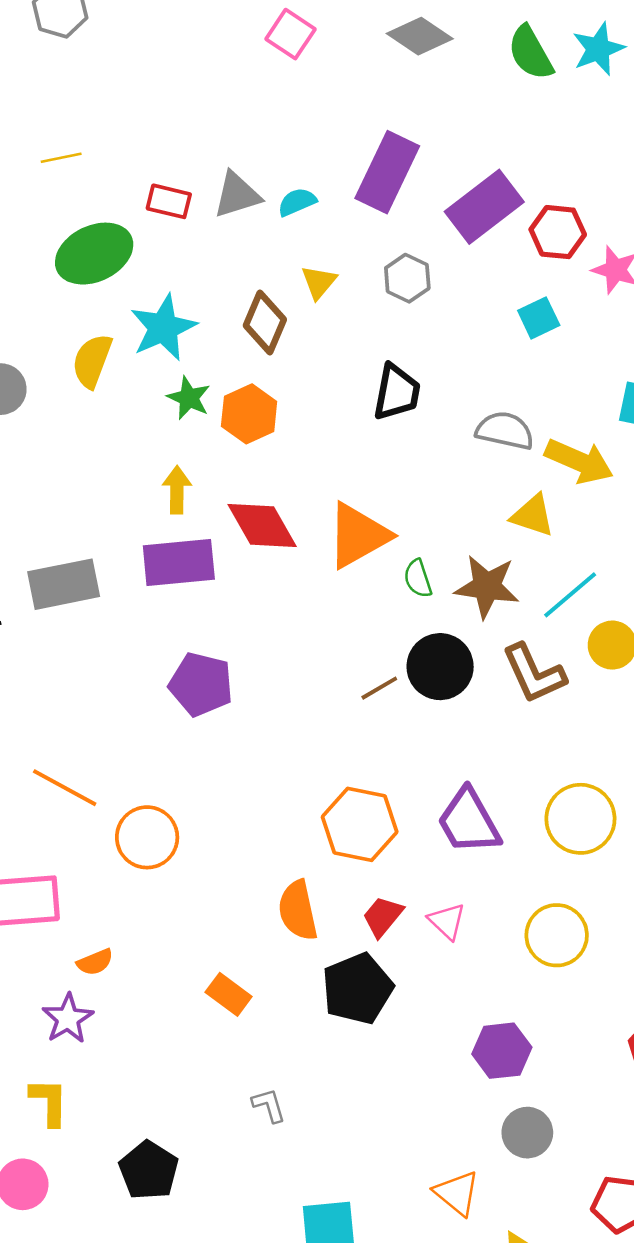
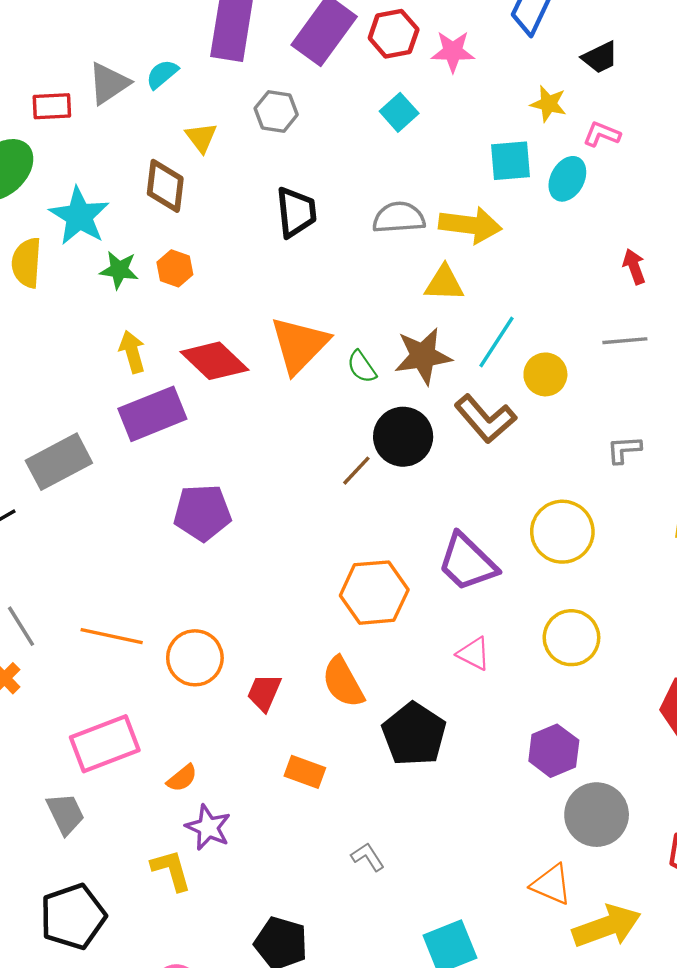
orange hexagon: (249, 414) -> (175, 268), size x0.7
red trapezoid: (383, 916) -> (264, 692), moved
purple star: (68, 1019) -> (208, 827), moved
yellow L-shape: (49, 1102) -> (171, 870), moved
gray circle: (527, 1133) -> (597, 815), size x1.4

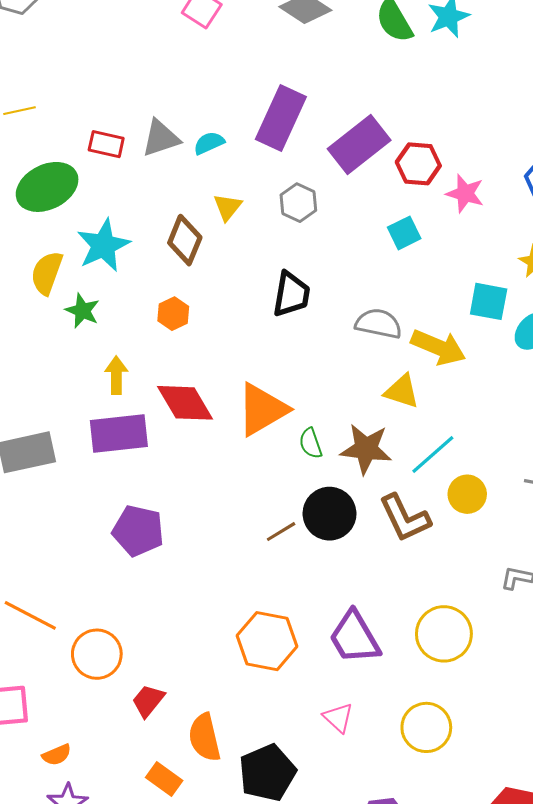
green star: (119, 270) -> (82, 311), moved
orange semicircle: (343, 682) -> (205, 737), moved

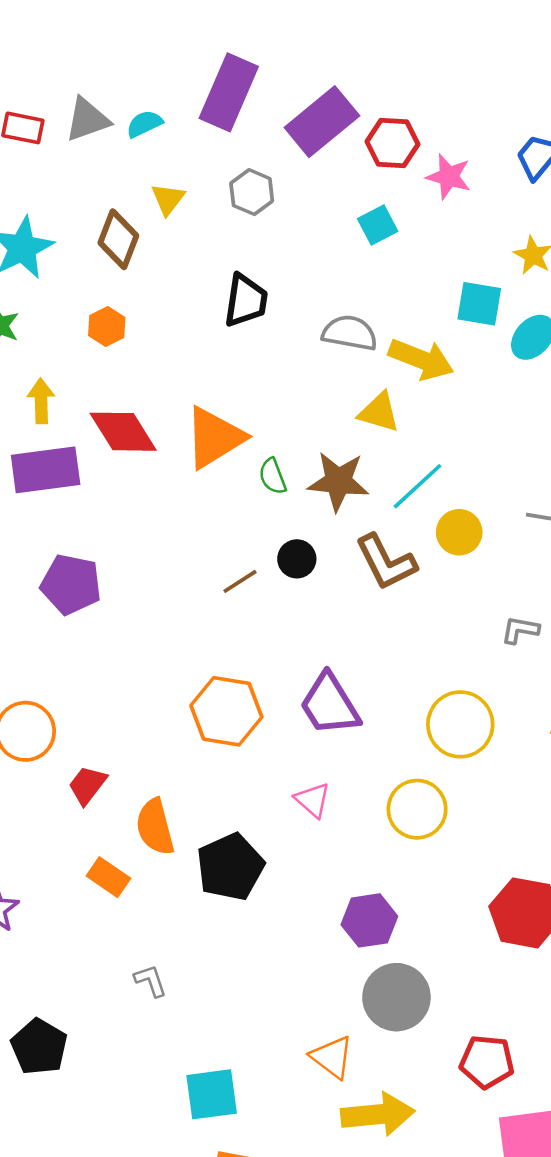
black circle: (330, 514) -> (297, 559), size x0.6
yellow circle: (444, 634) -> (460, 724), moved

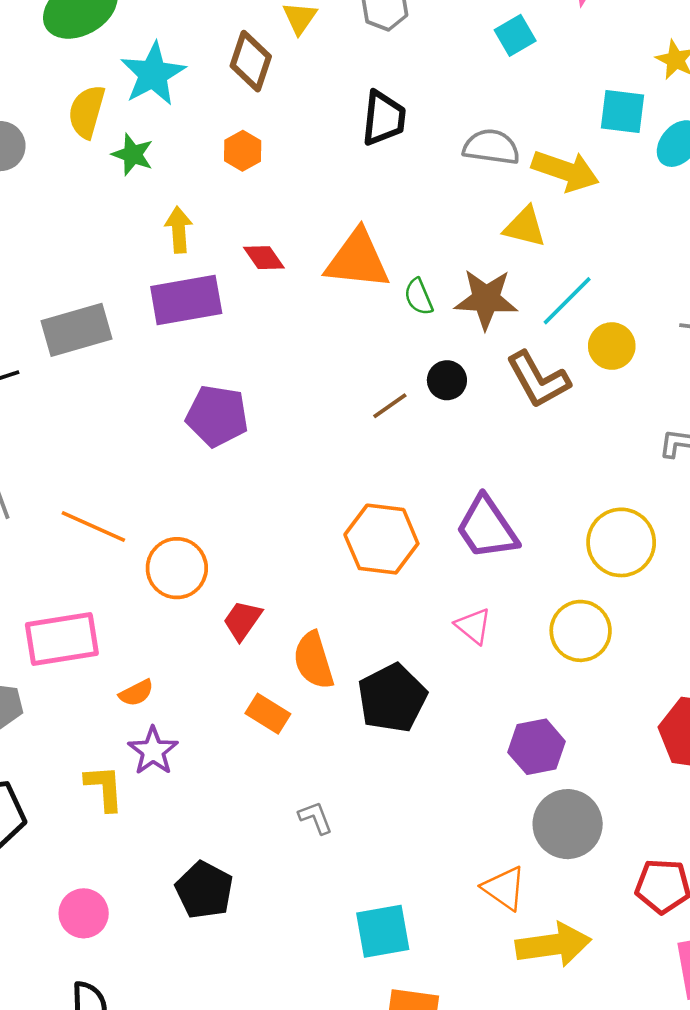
red diamond: (123, 432) -> (264, 258), size x0.6
orange triangle: (214, 438) -> (357, 260), turned 40

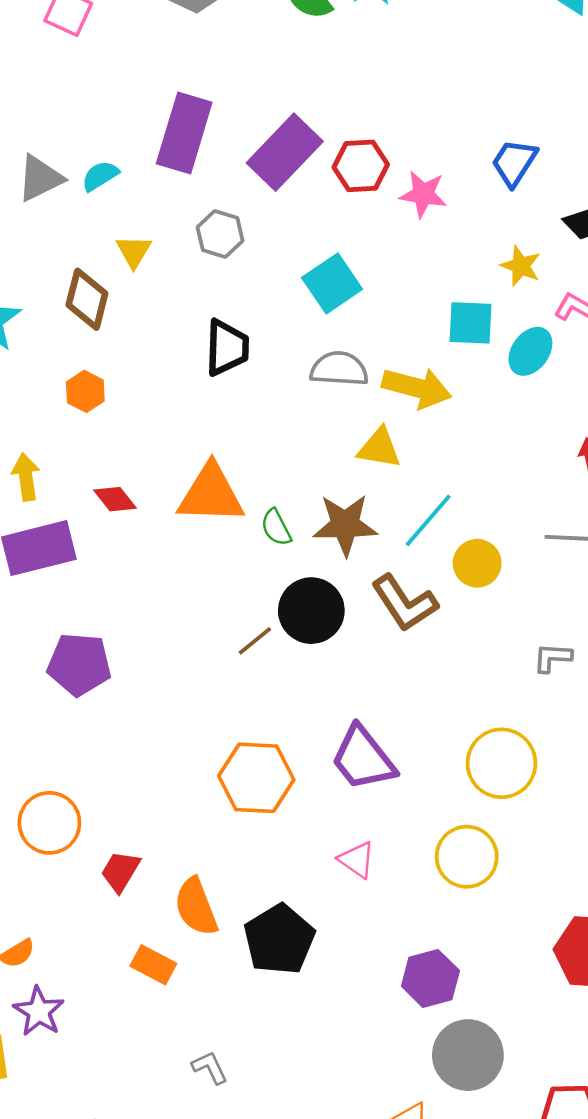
cyan square: (515, 35) -> (332, 283), moved, size x1.4
black circle: (447, 380) -> (311, 611), size x1.6

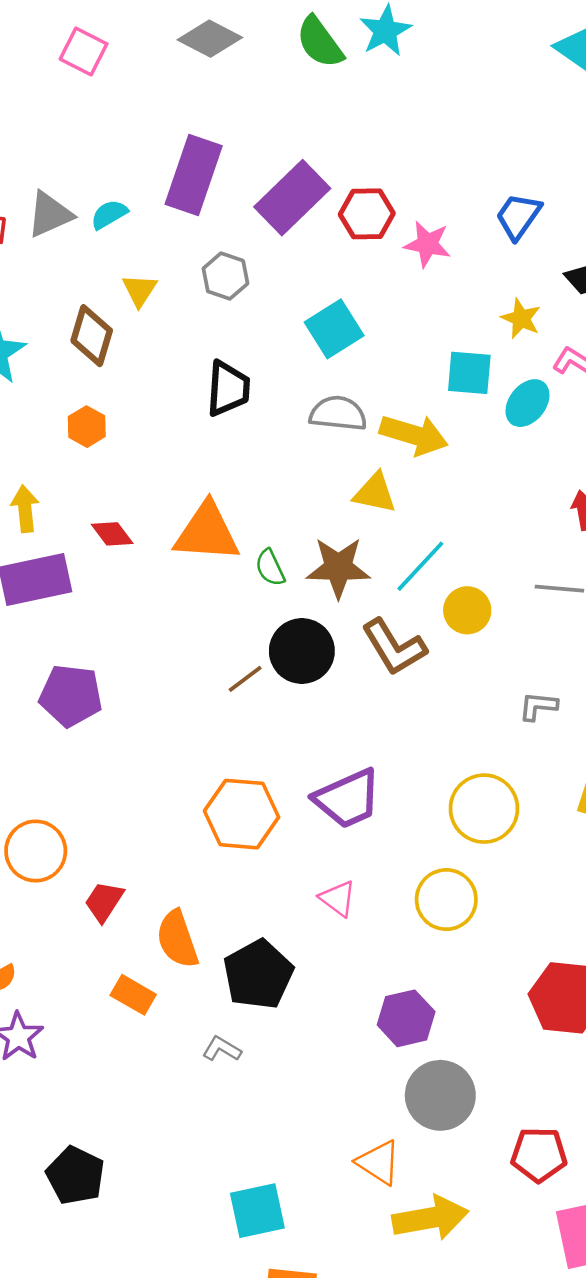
purple trapezoid: (363, 758) -> (348, 799), turned -78
gray L-shape: (210, 1068) -> (222, 1049), moved, turned -36

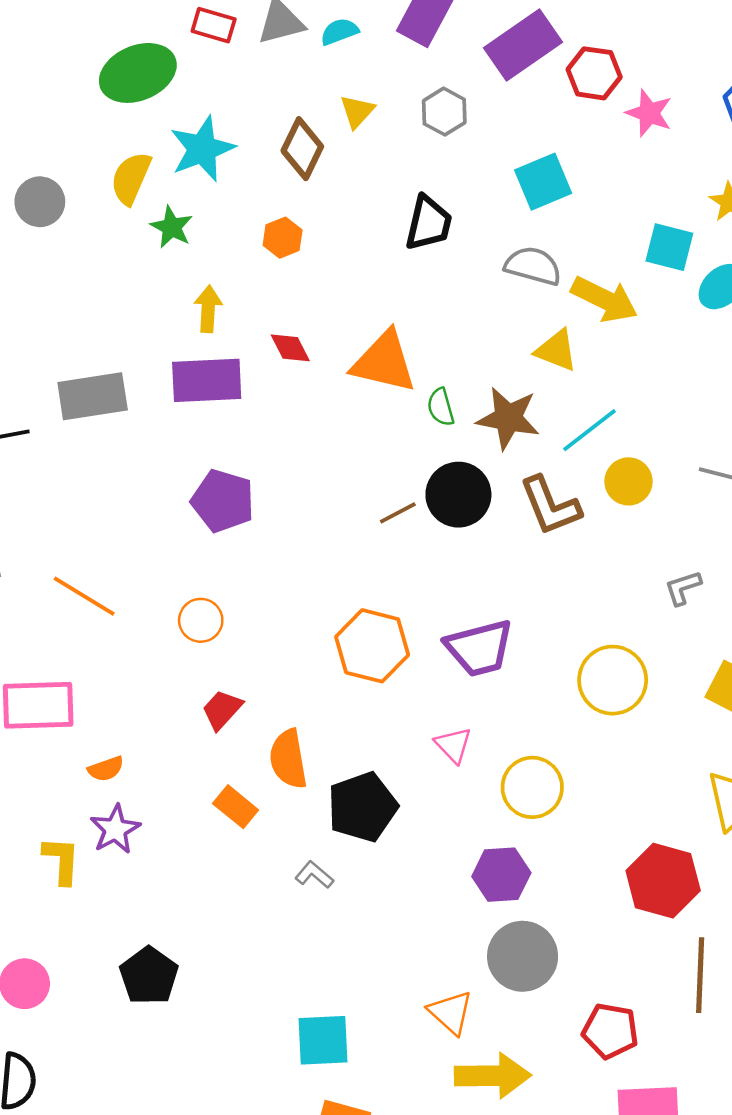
gray L-shape: (538, 706) -> (683, 588), turned -33
orange circle: (36, 851) -> (201, 620), moved, size x0.7
yellow circle: (446, 900) -> (532, 787), moved

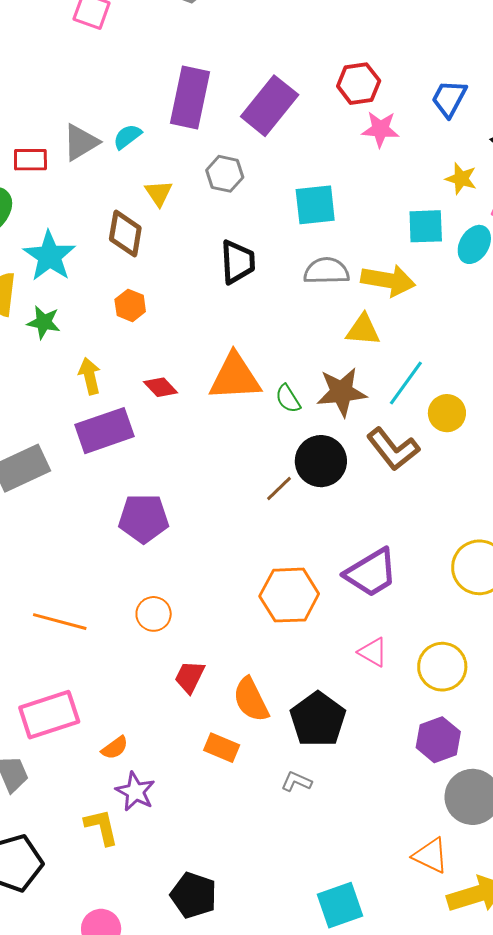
red hexagon: (594, 73) -> (359, 84), moved
cyan square: (543, 182) -> (315, 205), turned 33

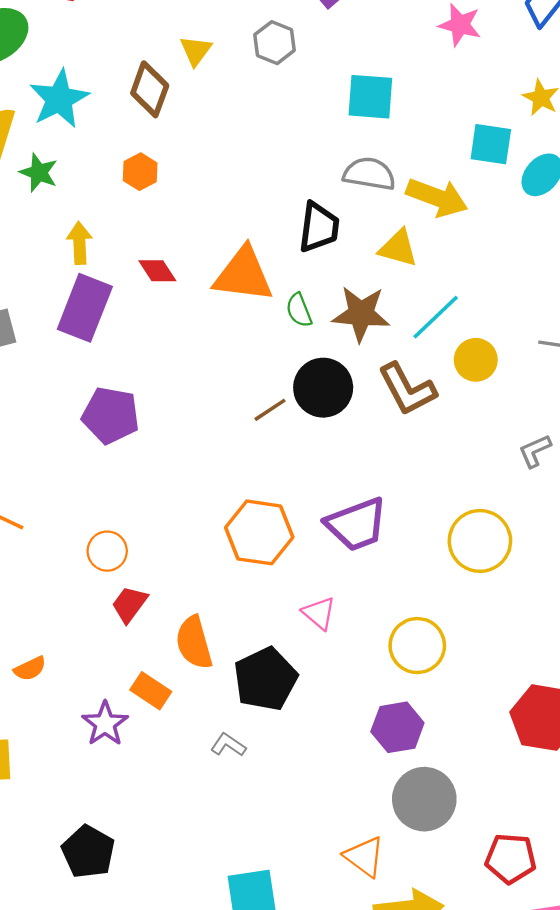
black trapezoid: (238, 262) -> (319, 227), moved
purple rectangle: (104, 431) -> (85, 308), turned -60
orange circle: (154, 614) -> (107, 551), moved
pink triangle: (373, 652) -> (319, 613), moved
purple star: (135, 792) -> (105, 724), moved

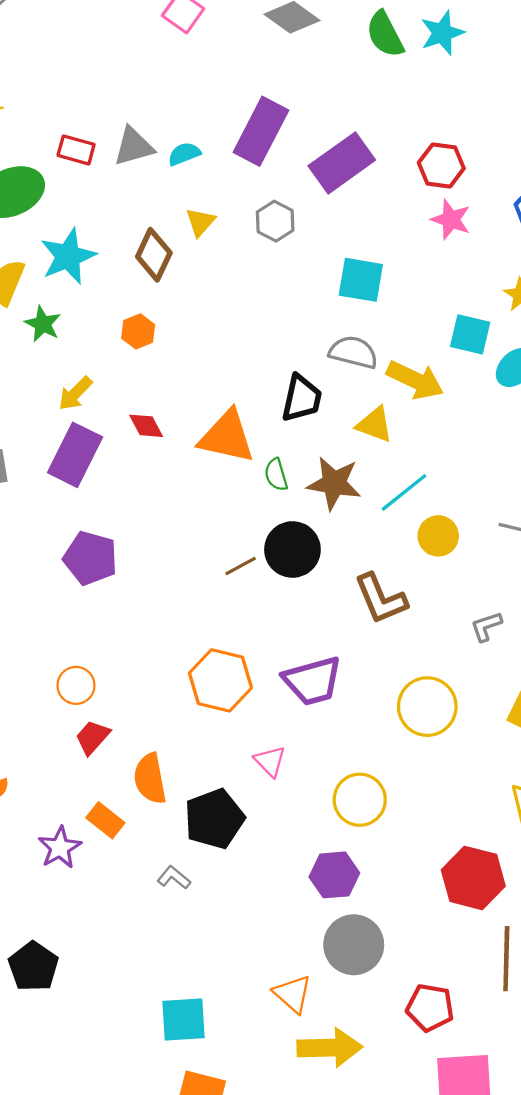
yellow arrow: (79, 243) -> (75, 393), turned -138
brown L-shape: (407, 389) -> (381, 599), moved

